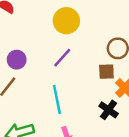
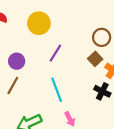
yellow circle: (66, 21) -> (39, 23), moved
brown square: (106, 72) -> (95, 59), turned -32

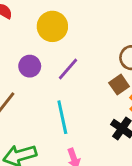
purple circle: (17, 61) -> (30, 66), moved

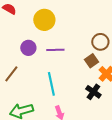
purple line: (68, 69) -> (55, 50), turned 48

